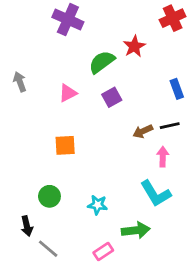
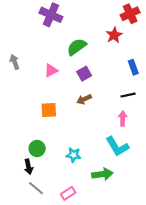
red star: (134, 46) -> (114, 35), moved
brown arrow: (143, 131) -> (84, 99), moved
black arrow: (27, 226) -> (29, 167), moved
pink rectangle: (103, 251) -> (68, 193), moved

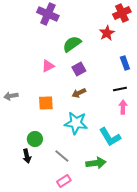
gray arrow: (15, 62) -> (11, 96), moved, turned -80
pink arrow: (123, 119) -> (123, 107), moved
cyan star: (73, 155) -> (76, 123), moved, size x1.6
gray line: (36, 188) -> (62, 156), moved

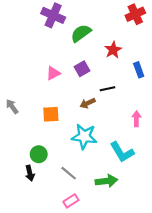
red star: (107, 33) -> (113, 50), moved
green semicircle: (72, 44) -> (81, 33), moved
purple square: (79, 69) -> (82, 69), moved
black line: (120, 89) -> (108, 89), moved
gray arrow: (11, 96) -> (12, 106), turned 64

